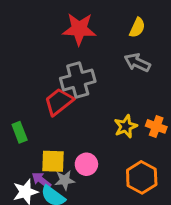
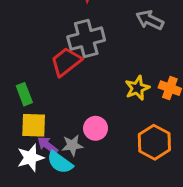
yellow square: (53, 161) -> (34, 125), moved

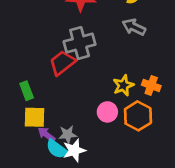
pink circle: (96, 128) -> (107, 112), moved
orange hexagon: (154, 142) -> (138, 116), moved
white star: (30, 158) -> (74, 150), moved

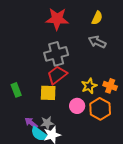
red trapezoid: (62, 63) -> (57, 75), moved
yellow square: (34, 117) -> (48, 93), moved

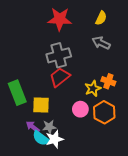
orange cross: (110, 86) -> (108, 81), moved
green rectangle: (16, 90) -> (17, 93), size x1.6
yellow square: (48, 93) -> (41, 105), moved

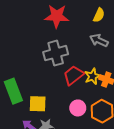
red trapezoid: (60, 77) -> (74, 75), moved
yellow star: (93, 88) -> (93, 76), moved

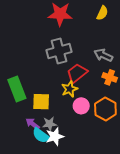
gray arrow: (99, 40) -> (103, 55), moved
yellow star: (93, 76) -> (70, 89), moved

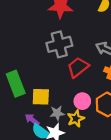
yellow star: (70, 89) -> (76, 119), moved
gray star: (50, 124) -> (57, 113), moved

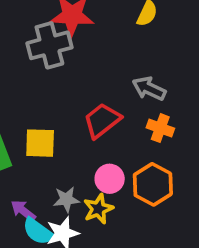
gray cross: (59, 44) -> (49, 45), moved
yellow square: (41, 97) -> (40, 143), moved

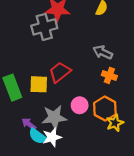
red trapezoid: (102, 121) -> (60, 72), moved
gray star: (66, 199) -> (54, 117), size x1.6
yellow star: (98, 209) -> (115, 123), moved

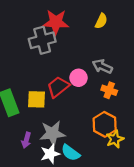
pink circle: (80, 105) -> (79, 78), moved
purple arrow: (29, 124) -> (26, 140), turned -112
cyan semicircle: (38, 136) -> (71, 153), moved

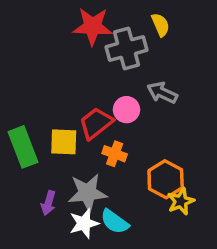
yellow semicircle: (101, 21) -> (160, 25), turned -49
gray cross: (42, 40) -> (126, 49), moved
orange cross: (109, 90) -> (115, 154), moved

